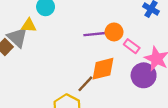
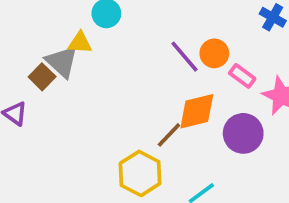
purple line: (95, 34) -> (184, 57), turned 55
purple circle: (144, 75) -> (243, 133), moved

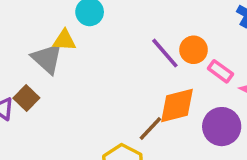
brown square: (42, 77) -> (26, 98), moved

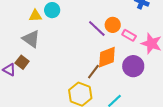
yellow triangle: (64, 40) -> (35, 16), moved

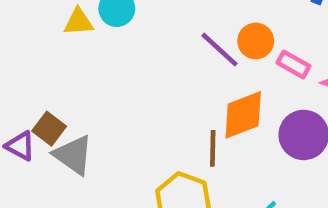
gray triangle: (31, 39) -> (73, 155), moved
brown line: (93, 72) -> (213, 148), turned -35

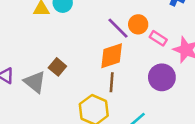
orange diamond: (243, 115) -> (112, 56), moved
brown square: (49, 129) -> (57, 67), moved

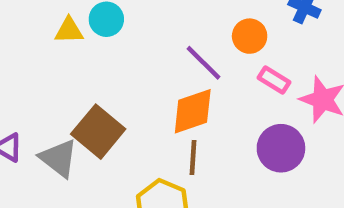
orange circle: (138, 24) -> (250, 36), moved
brown square: (57, 67) -> (98, 132), size x1.6

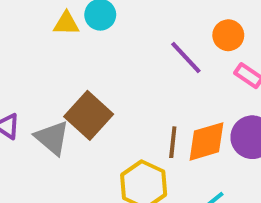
orange diamond: (193, 111) -> (207, 141), moved

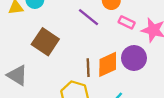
brown square: (89, 115) -> (45, 42), moved

